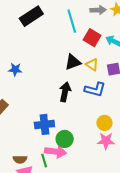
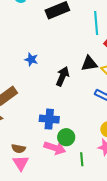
black arrow: (65, 92) -> (62, 76), moved
green line: (44, 161) -> (82, 159), moved

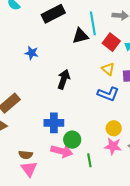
blue star: (31, 59) -> (32, 53), moved
black triangle: (89, 63) -> (80, 36), moved

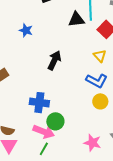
yellow circle: (114, 128) -> (100, 101), moved
pink star: (113, 146) -> (92, 143), moved
green line: (89, 160) -> (44, 149), moved, turned 32

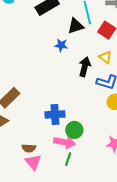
blue star: (26, 30) -> (61, 45), moved
black arrow: (54, 60) -> (85, 67), moved

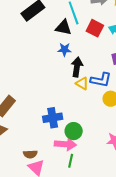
black triangle: (76, 26) -> (63, 27), turned 36
blue star: (61, 45) -> (64, 50), moved
yellow triangle: (105, 57) -> (82, 83), moved

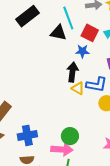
blue star: (64, 50) -> (82, 51), moved
blue cross: (53, 118) -> (27, 135), moved

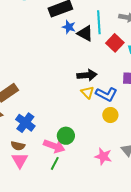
blue star: (82, 51) -> (69, 27), moved
black arrow: (72, 72) -> (87, 75), turned 60
blue cross: (27, 135) -> (25, 123), turned 30

